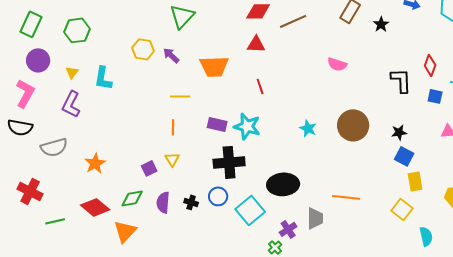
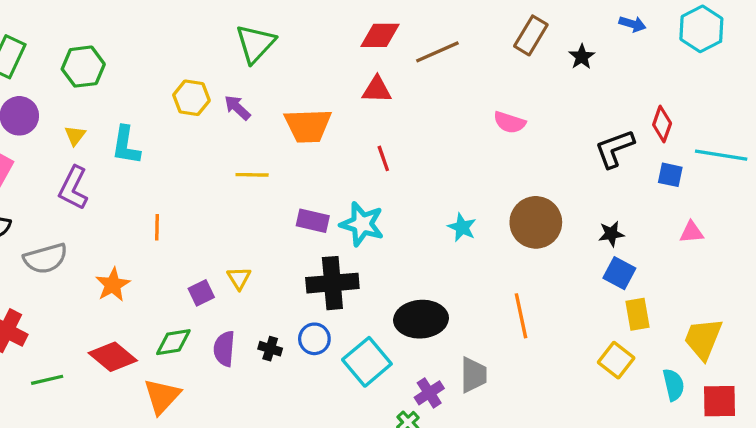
black L-shape: (401, 80) -> (615, 149), turned -108
orange line: (173, 127) -> (157, 227), moved
orange line: (346, 197) -> (521, 316), moved, turned 72
cyan semicircle: (426, 236) -> (674, 385), moved

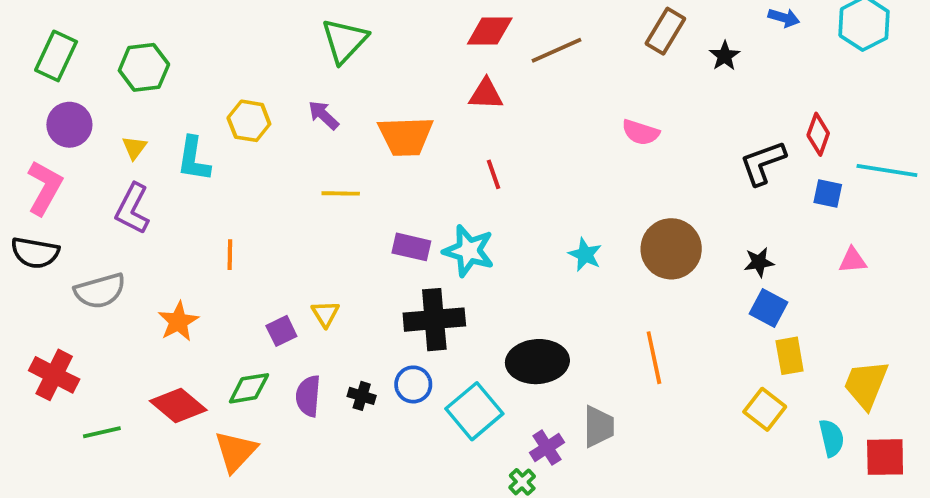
yellow hexagon: (191, 98) -> (249, 121), moved

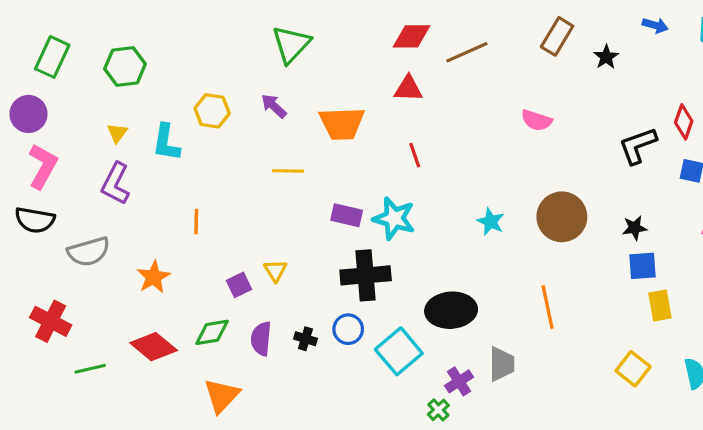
purple circle: (69, 125) -> (28, 114), moved
blue square: (769, 308) -> (643, 266), turned -32
yellow square: (765, 409) -> (633, 369), moved
orange triangle: (236, 451) -> (222, 396), moved

